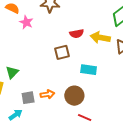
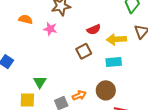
pink star: (26, 22) -> (50, 29), moved
yellow arrow: (100, 38) -> (116, 39), moved

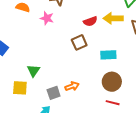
yellow arrow: (116, 39) -> (113, 18), moved
brown circle: (106, 90) -> (112, 82), moved

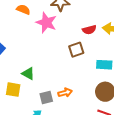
pink star: (47, 18) -> (46, 23), size x1.5
green triangle: (33, 71) -> (28, 74), turned -40

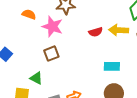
brown square: (76, 50) -> (51, 54), moved

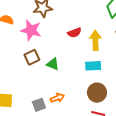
yellow arrow: (119, 30) -> (95, 40), moved, turned 90
green triangle: (36, 78) -> (53, 64), moved

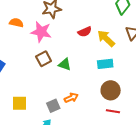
yellow arrow: (95, 40) -> (106, 38), turned -42

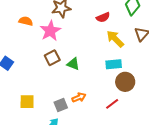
pink star: (41, 32) -> (50, 31), turned 30
red semicircle: (85, 32) -> (103, 17), moved
brown circle: (111, 90) -> (125, 82), moved
red line: (113, 111) -> (112, 104), moved, turned -48

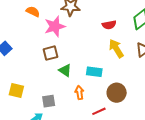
green triangle: (73, 64) -> (65, 70), moved
cyan rectangle: (114, 64) -> (94, 72), moved
orange arrow: (79, 97) -> (79, 93), moved, turned -88

